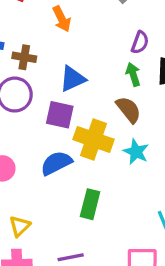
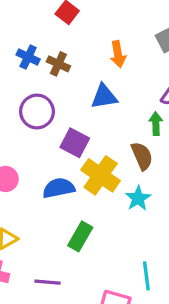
orange arrow: (62, 19) -> (118, 54), moved
brown cross: (24, 57) -> (58, 64), moved
blue triangle: (73, 79) -> (104, 97), moved

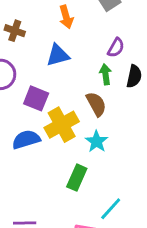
yellow cross: (101, 175) -> (62, 125), turned 32
green rectangle: (80, 236) -> (77, 178), moved
cyan line: (146, 276) -> (111, 209), turned 55

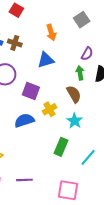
yellow cross: (62, 125) -> (49, 109), size x0.6
cyan line: (111, 209) -> (88, 157), moved

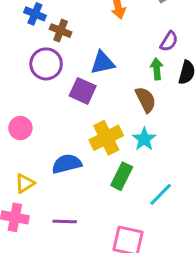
brown cross: (15, 43) -> (61, 31), moved
blue triangle: (46, 60) -> (103, 63), moved
yellow cross: (49, 109) -> (106, 138), moved, size x1.5
blue semicircle: (24, 120) -> (67, 164), moved

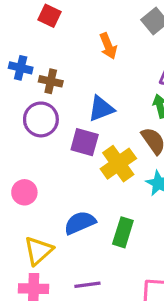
yellow cross: (106, 138) -> (118, 164), moved
green rectangle: (122, 176) -> (123, 232), moved
yellow triangle: (25, 183) -> (38, 251), size x1.4

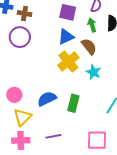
blue triangle: (101, 109) -> (66, 37), moved
purple square: (85, 142) -> (68, 12), moved
pink circle: (24, 192) -> (14, 95), moved

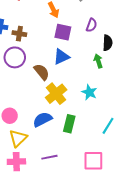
green arrow: (92, 25) -> (98, 61), moved
brown semicircle: (89, 46) -> (42, 72), moved
yellow cross: (68, 62) -> (56, 94), moved

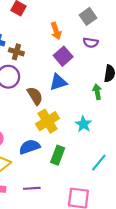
purple semicircle: (92, 25) -> (91, 43), moved, turned 72
purple square: (63, 32) -> (63, 56), turned 30

